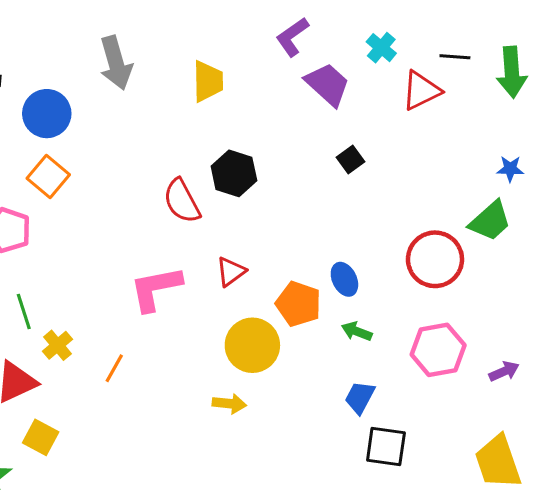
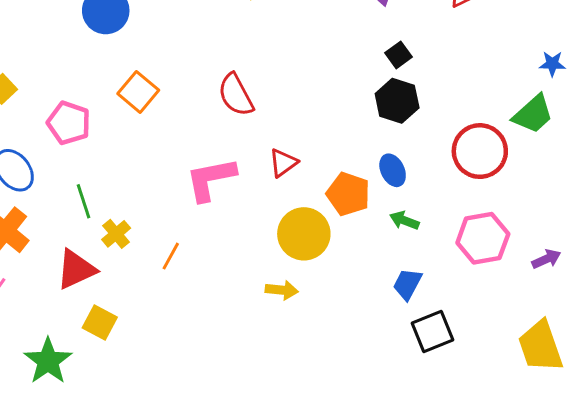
black hexagon: (234, 173) -> (397, 101), moved
orange square: (48, 176) -> (138, 92), moved
black square: (386, 447) -> (433, 331), turned -30

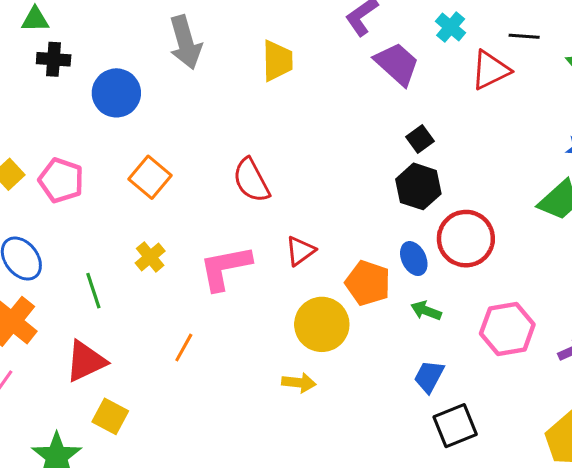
pink pentagon: (69, 123) -> (61, 180), moved
red circle: (480, 151) -> (466, 239), moved
yellow cross: (116, 234) -> (150, 257), moved

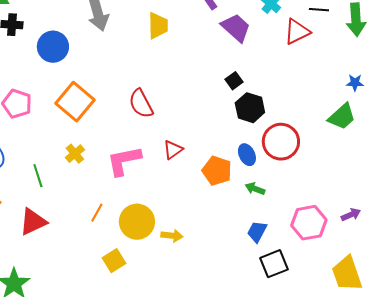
black square: (420, 139) -> (234, 81), moved
orange square: (150, 177) -> (75, 102), size x1.4
yellow circle: (322, 324) -> (137, 222), moved
pink hexagon: (507, 329) -> (309, 223), moved
yellow square: (110, 416) -> (114, 261), moved, turned 30

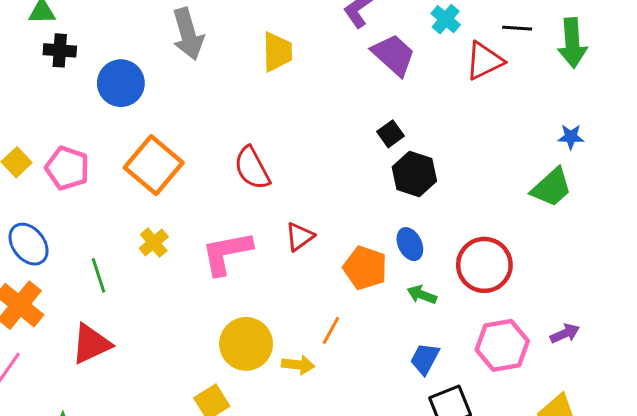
red circle: (281, 142) -> (484, 265), moved
orange line: (97, 213) -> (331, 330), moved

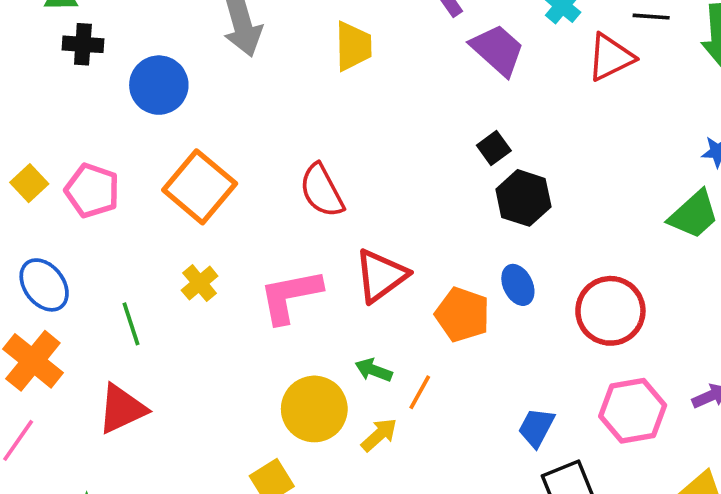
red triangle: (300, 237) -> (381, 276), size x1.5
green arrow: (422, 295) -> (374, 370), moved
yellow arrow: (298, 365) -> (379, 435), turned -48

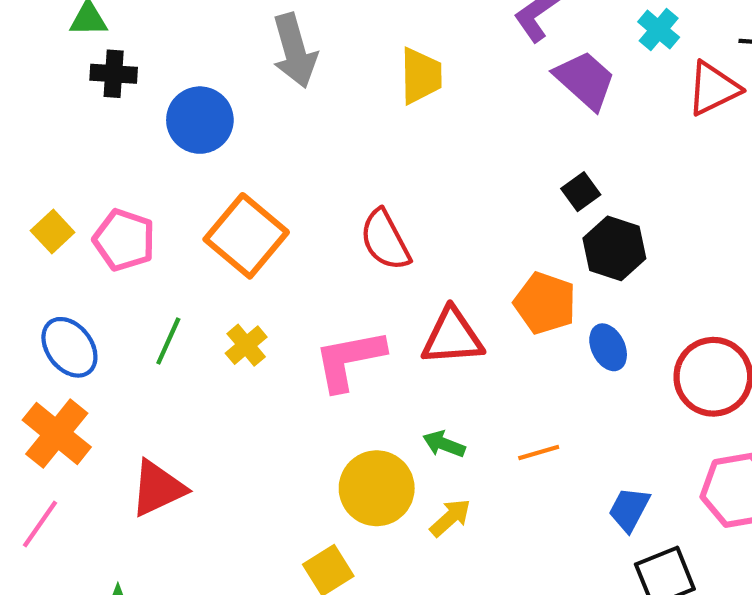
red triangle: (381, 276) -> (452, 337), turned 32
orange pentagon: (462, 315) -> (545, 303), moved
green line: (131, 324) -> (168, 341), moved, turned 42
orange line: (420, 392) -> (539, 452), moved, turned 45

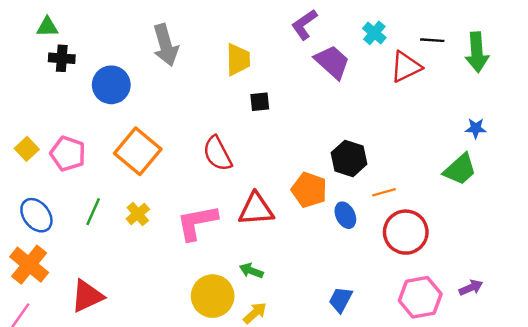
black square: (581, 192) -> (260, 102), moved, turned 30
orange line: (539, 452) -> (384, 192), moved
blue trapezoid: (629, 509) -> (341, 300), moved

